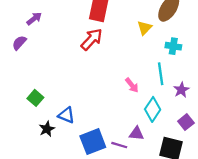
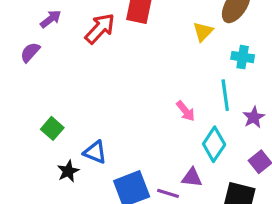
red arrow: (92, 39) -> (100, 29), moved

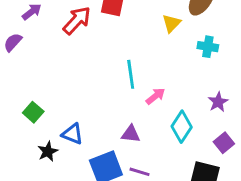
cyan line: (225, 95) -> (131, 74), moved
pink arrow: (186, 111) -> (155, 96), turned -90
purple triangle: (192, 178) -> (131, 134), moved

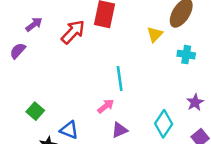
pink arrow: (155, 96) -> (106, 106), moved
purple triangle: (131, 134) -> (120, 130), turned -30

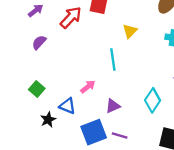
yellow triangle: (155, 34) -> (130, 31), moved
purple semicircle: (18, 51) -> (39, 42), moved
pink arrow: (106, 106) -> (88, 87), moved

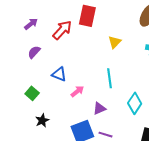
cyan line: (113, 59) -> (110, 78), moved
blue triangle: (67, 106) -> (59, 74), moved

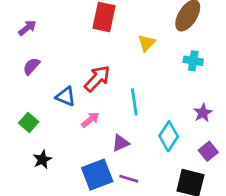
red arrow: (62, 30) -> (97, 79), moved
yellow triangle: (115, 42) -> (147, 43), moved

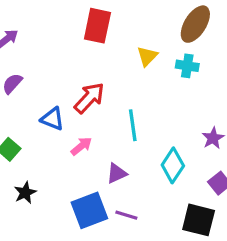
cyan cross: (193, 61) -> (187, 66), moved

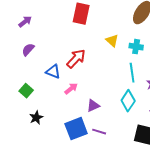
yellow triangle: (147, 56) -> (112, 41), moved, turned -32
cyan cross: (187, 66) -> (136, 47), moved
cyan line: (133, 125) -> (132, 73), moved

